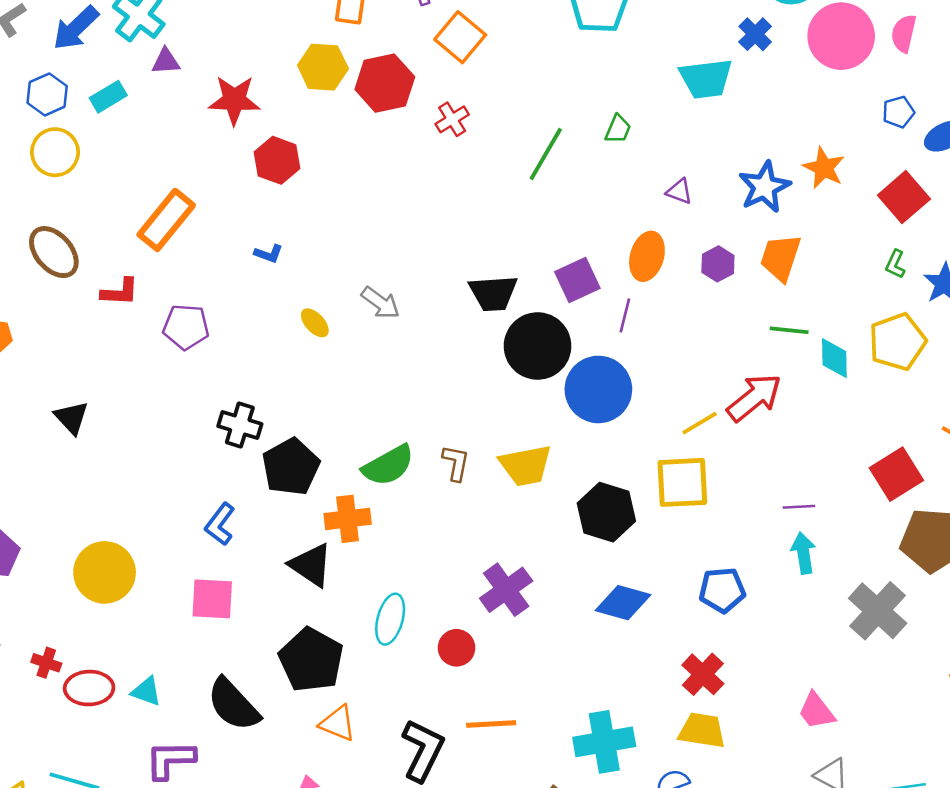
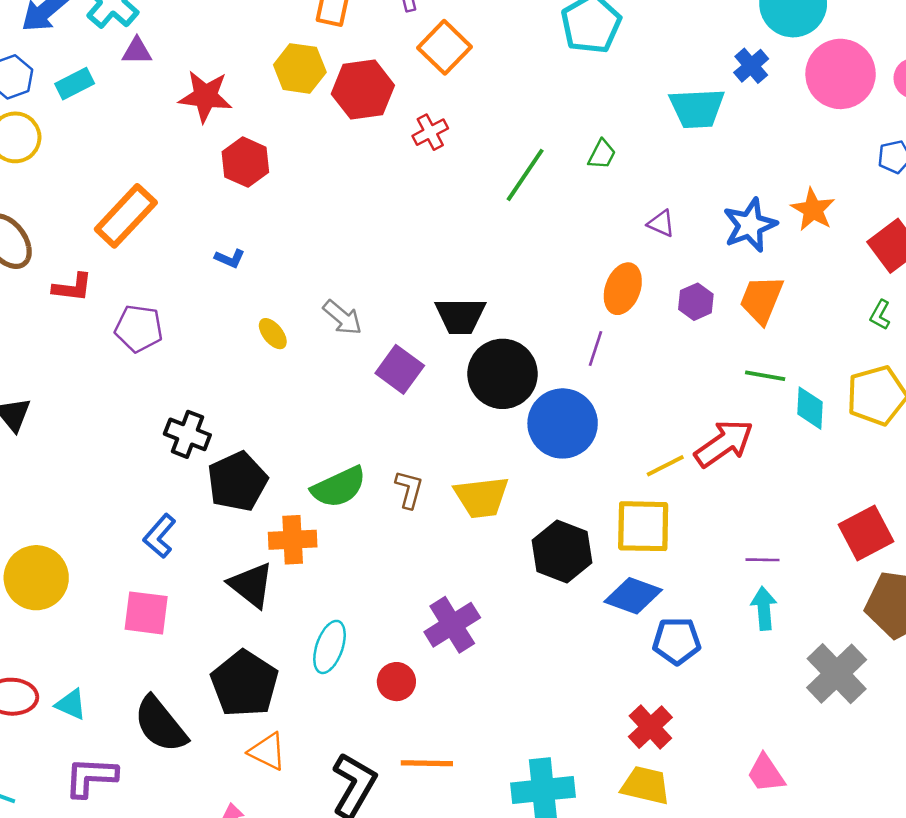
purple square: (577, 280) -> (400, 369), moved, turned -33
blue diamond: (623, 603) -> (633, 596), moved

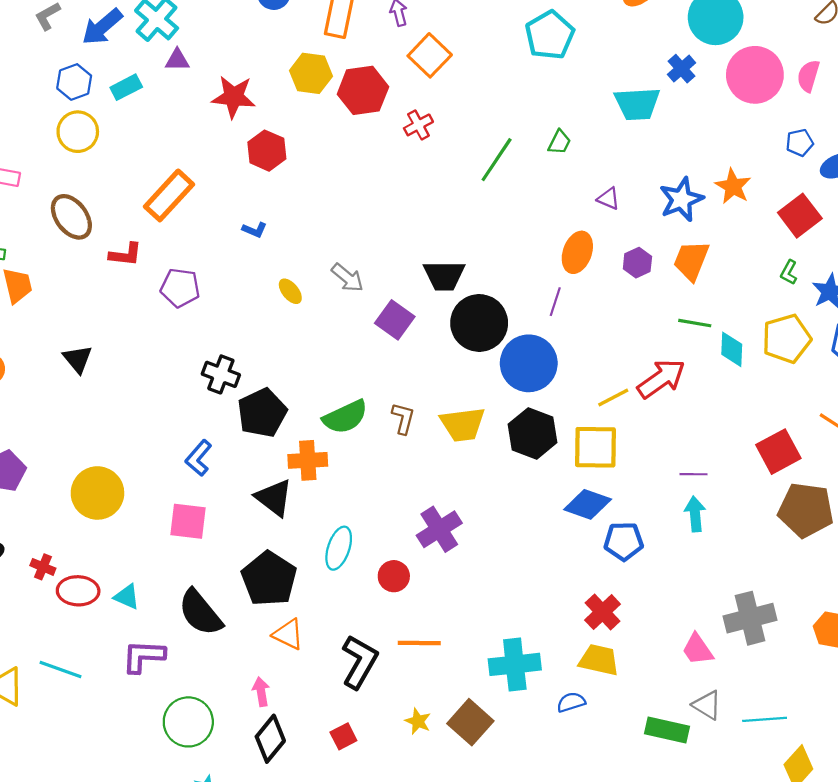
black hexagon: (562, 552) -> (532, 433), moved
gray cross: (837, 674) -> (750, 618), moved, turned 30

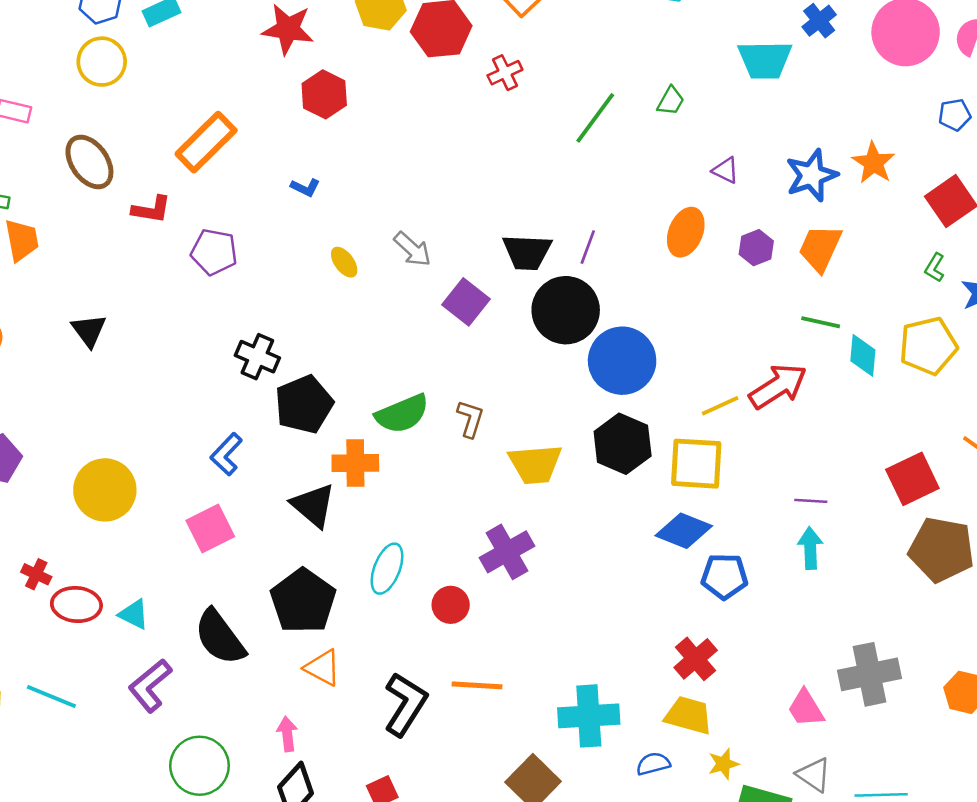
purple line: (555, 302) -> (588, 247), moved
yellow trapezoid: (463, 424) -> (535, 464), moved
pink square: (188, 521) -> (210, 528), turned -36
purple L-shape: (143, 656) -> (150, 686), turned -45
yellow star: (418, 721) -> (723, 764), moved, turned 30

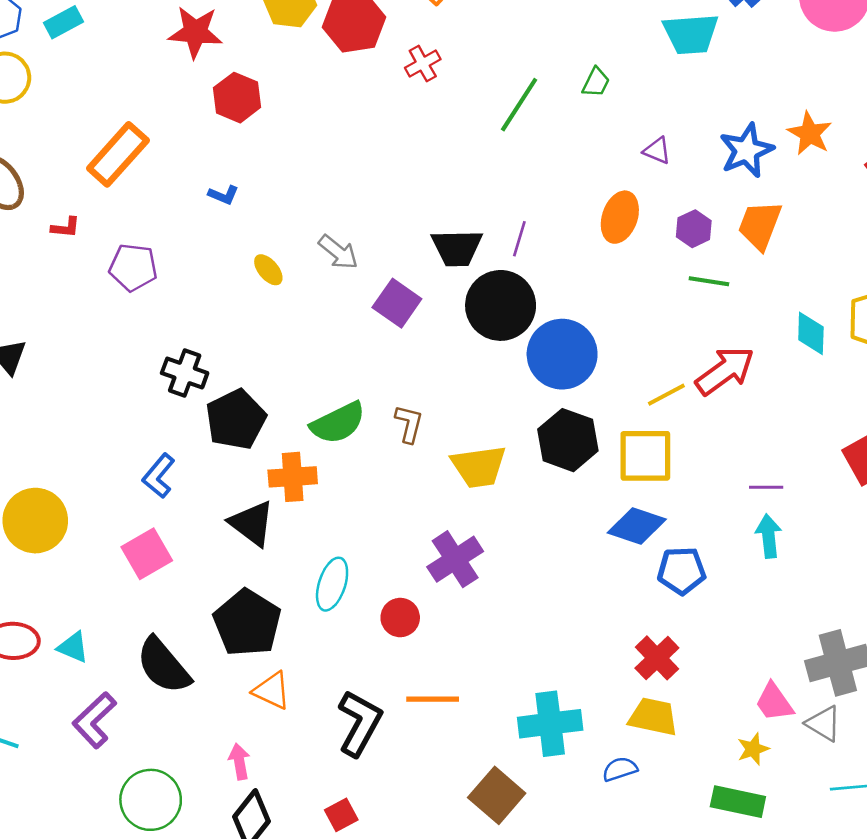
red L-shape: (151, 209) -> (66, 227), size x0.7
green line: (821, 322) -> (709, 281), moved
yellow star: (723, 764) -> (753, 749), moved
gray triangle: (814, 775) -> (824, 723), moved

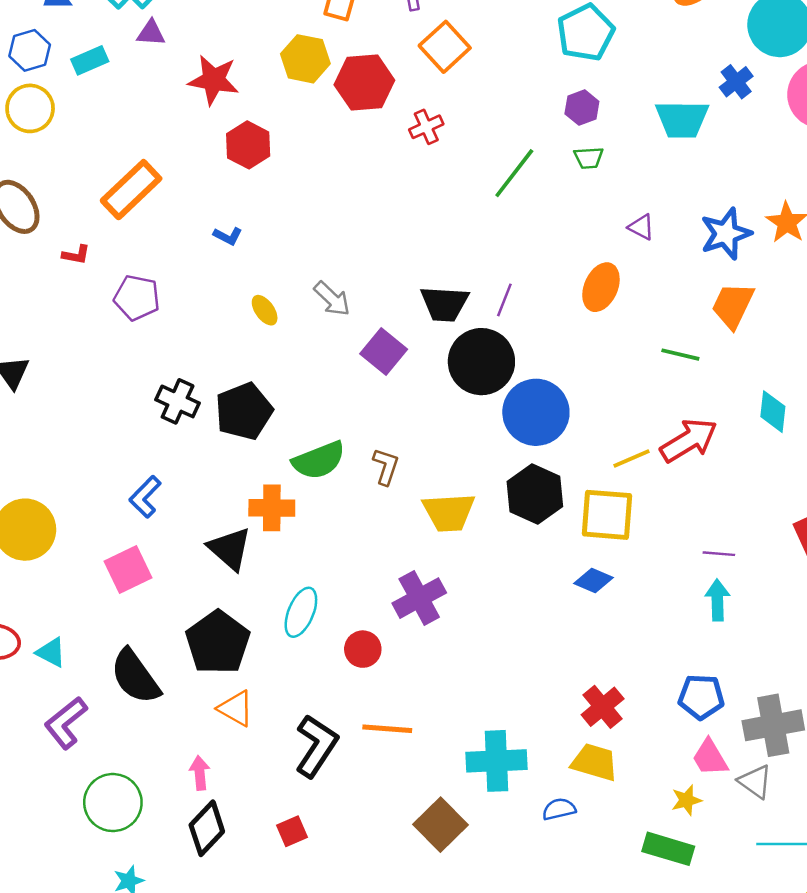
green trapezoid: (596, 82) -> (589, 158), turned 56
purple hexagon: (694, 229) -> (582, 108), moved
black pentagon: (236, 419) -> (244, 411), moved
blue diamond: (637, 526) -> (593, 581), size x0.7
blue pentagon: (682, 571) -> (701, 697), moved

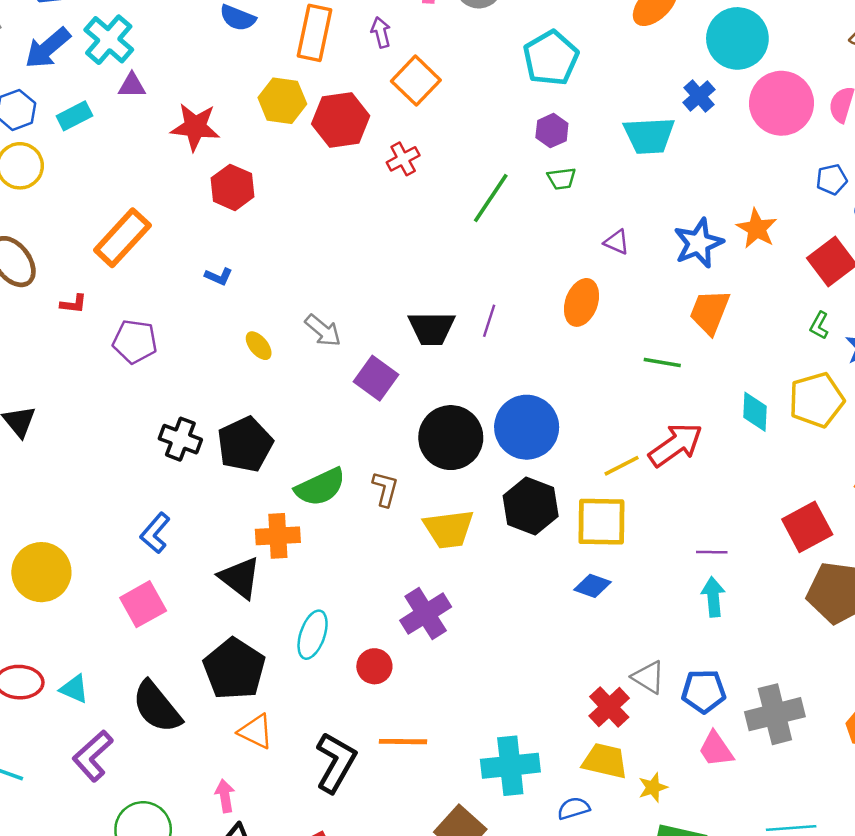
black circle: (481, 362) -> (451, 438), moved
gray triangle: (755, 781) -> (648, 677), moved
yellow star: (686, 800) -> (653, 787), moved

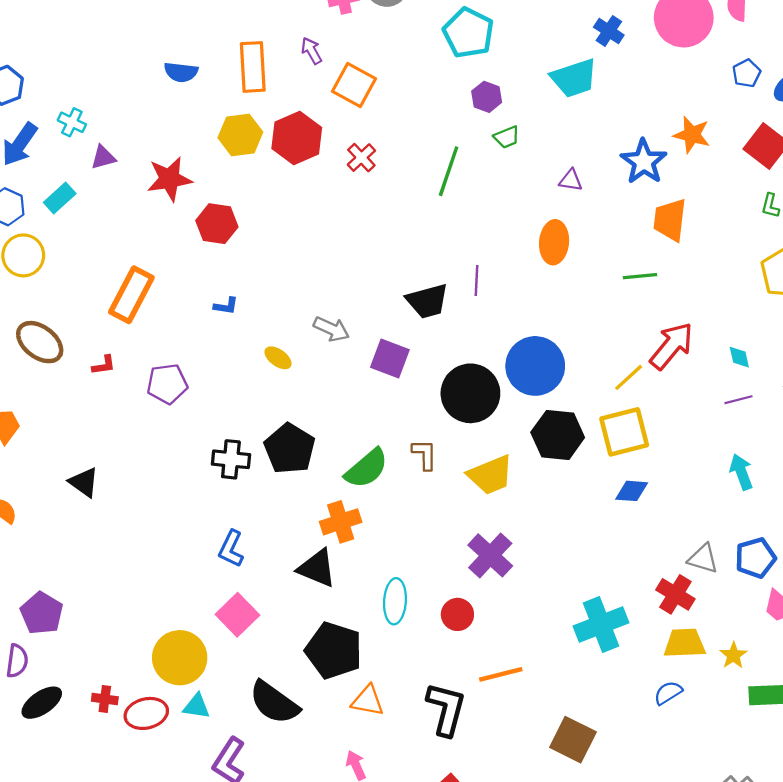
cyan cross: (109, 40) -> (72, 122), size x0.6
cyan diamond: (755, 412) -> (739, 357), moved, size x0.7
purple line: (712, 552) -> (738, 400), moved
yellow circle: (41, 572) -> (180, 658), moved
cyan cross: (510, 766) -> (601, 624), moved

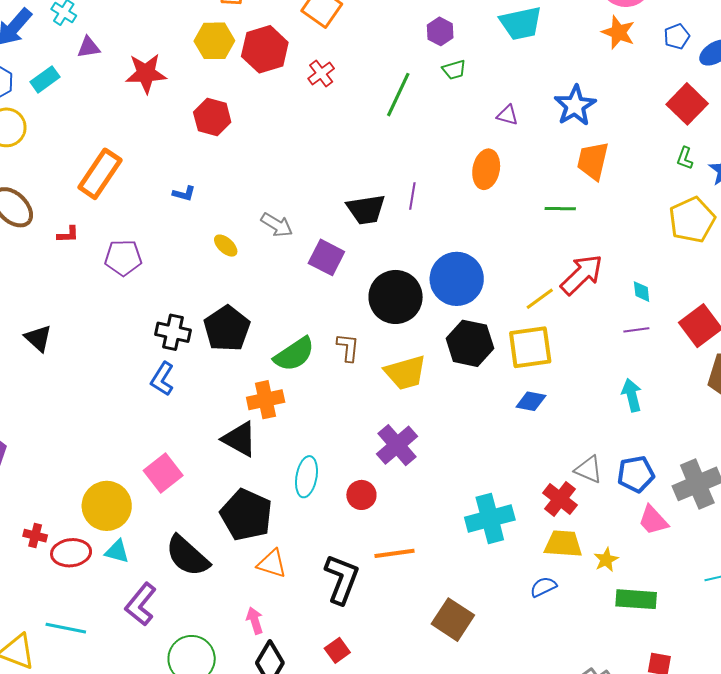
orange star: (692, 135) -> (618, 32), moved
red hexagon: (217, 224) -> (212, 117), moved
blue L-shape: (231, 549) -> (162, 379), moved

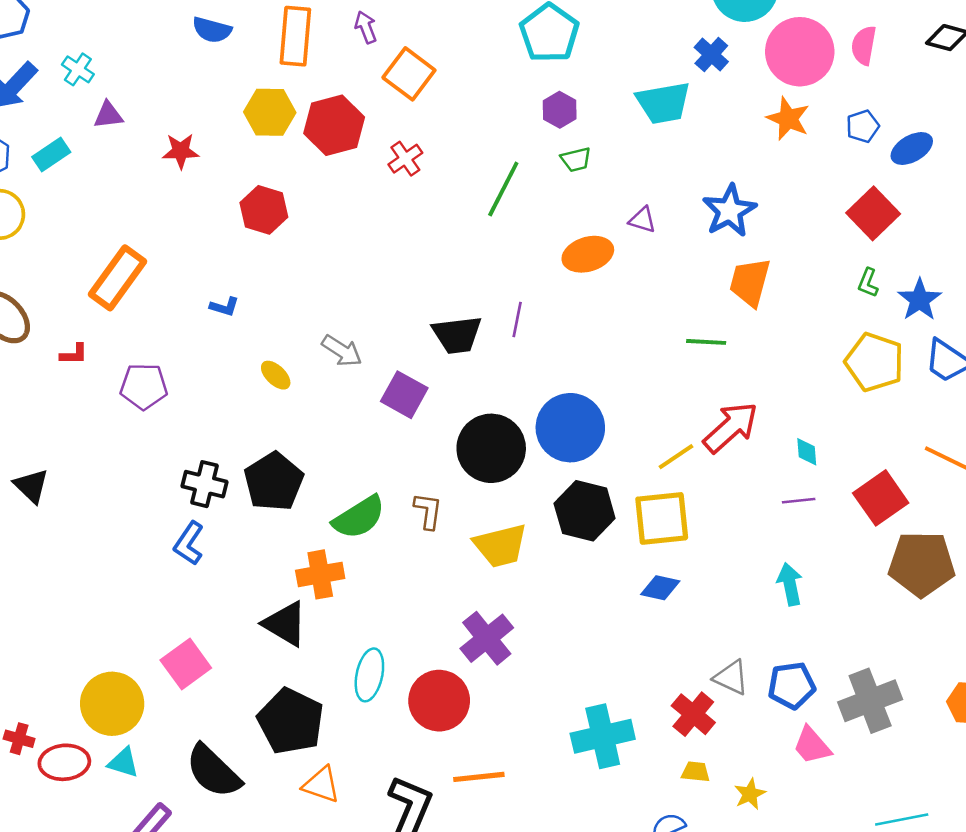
red star: (146, 73) -> (181, 151), size x0.7
orange ellipse: (486, 169) -> (588, 254), moved, turned 60
yellow pentagon: (692, 220) -> (874, 362), turned -30
red circle: (361, 495) -> (439, 701), size x1.6
yellow trapezoid: (563, 544) -> (696, 772), size x0.6

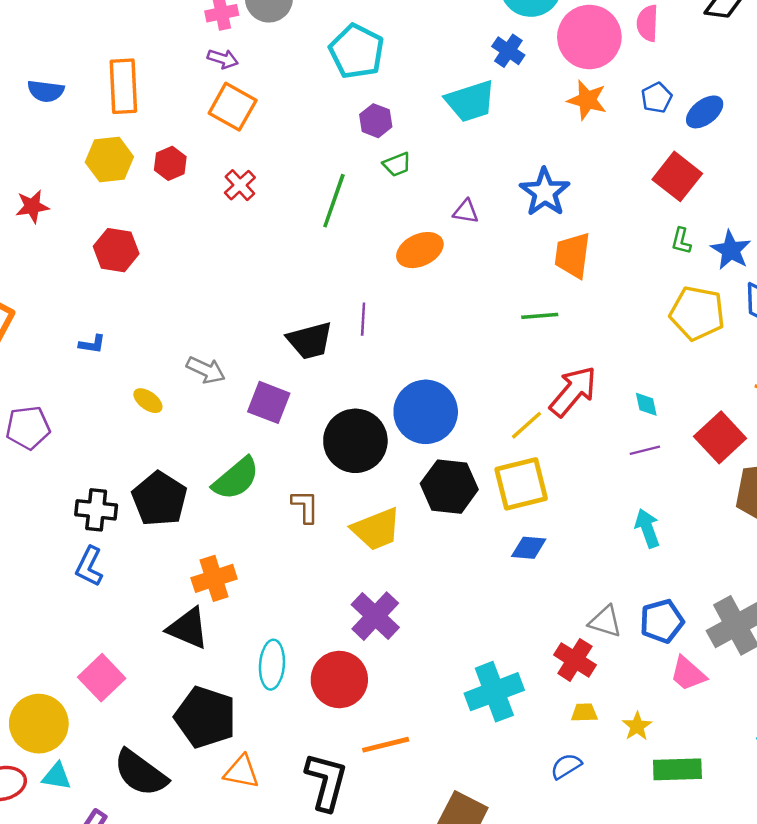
purple arrow: (366, 27) -> (223, 59), moved, turned 136
red hexagon: (334, 125) -> (170, 163), size x0.6
green semicircle: (359, 517) -> (236, 479), moved

